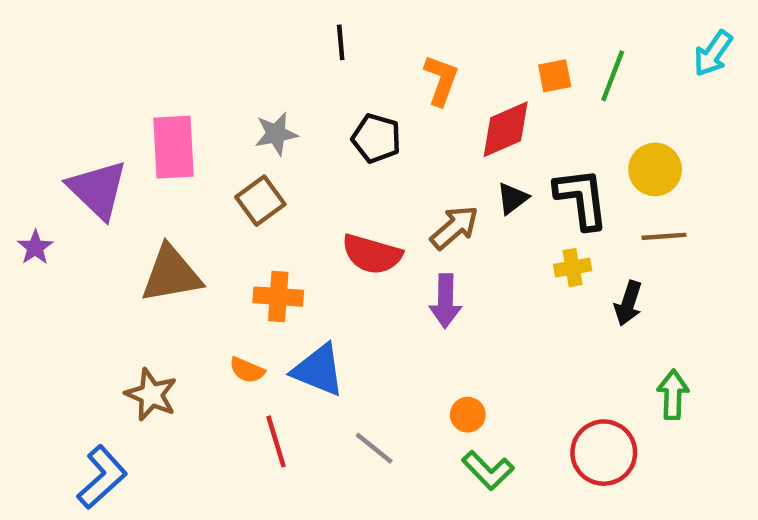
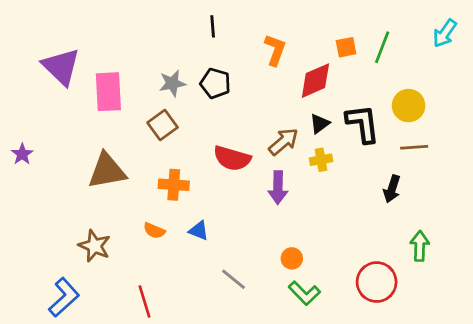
black pentagon: (376, 138) -> (215, 83), moved
purple triangle: (98, 190) -> (61, 67), moved
yellow cross: (573, 268) -> (321, 160), moved
blue triangle: (318, 370) -> (199, 231), size x0.6
red line: (276, 441) -> (145, 301), moved

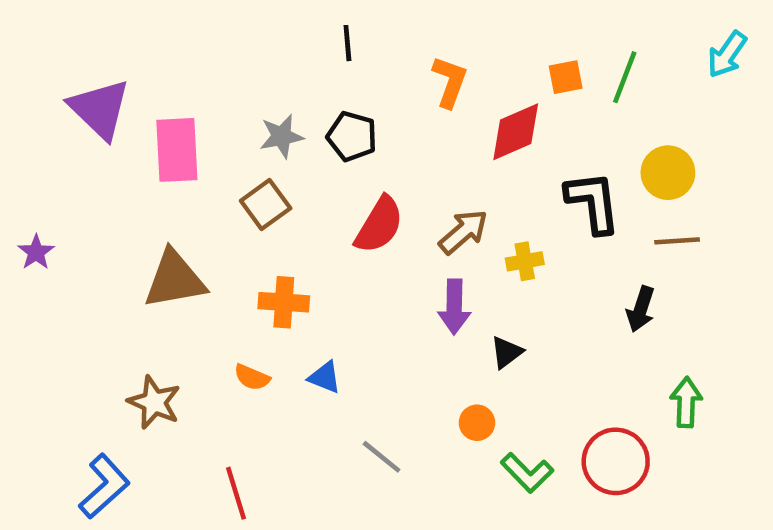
black triangle: (320, 124) -> (507, 352), moved
red semicircle: (232, 158) -> (379, 225), moved, turned -75
green L-shape: (304, 293) -> (527, 473), moved

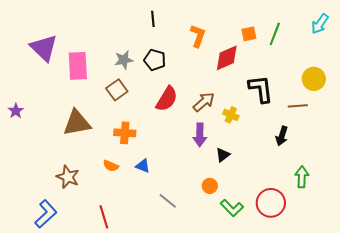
yellow circle: (668, 173) -> (314, 79), moved
yellow cross: (525, 261) -> (231, 115), turned 35

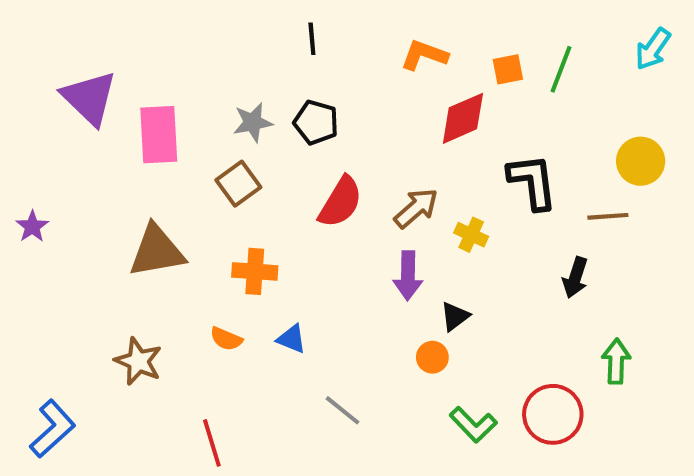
orange L-shape: (198, 36) -> (424, 55), moved, turned -90
orange circle: (210, 186) -> (432, 357), moved
blue L-shape: (46, 214) -> (53, 429), moved

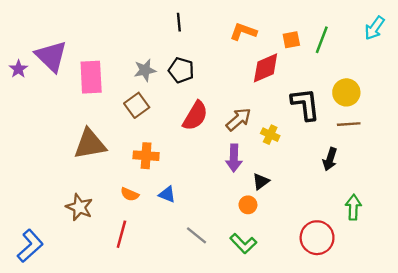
yellow circle: (641, 161) -> (346, 92), moved
purple star: (32, 227) -> (18, 69), moved
green L-shape: (473, 425) -> (243, 244), moved
red line: (212, 443) -> (121, 234), moved, turned 32

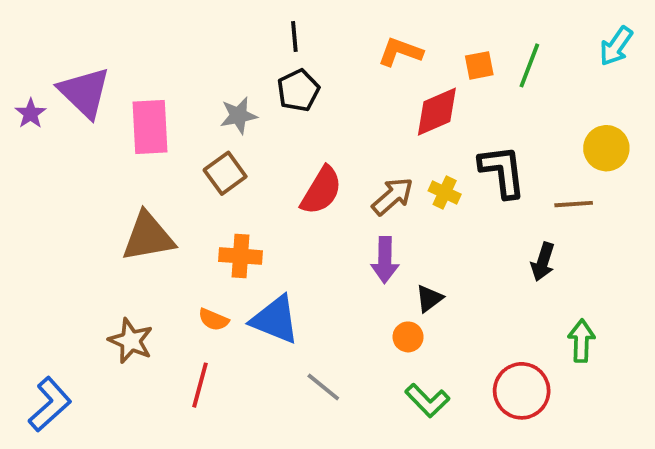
black pentagon: (181, 70) -> (298, 90), moved, turned 30
yellow circle: (346, 92) -> (606, 148), moved
yellow cross: (270, 135) -> (445, 192), moved
blue triangle: (167, 194) -> (275, 320), size x1.8
green L-shape: (243, 244) -> (427, 400), moved

